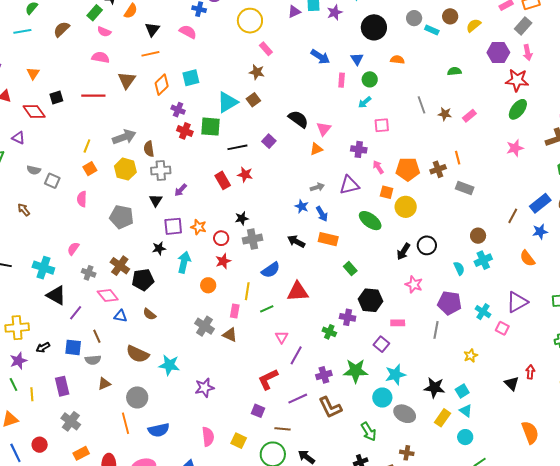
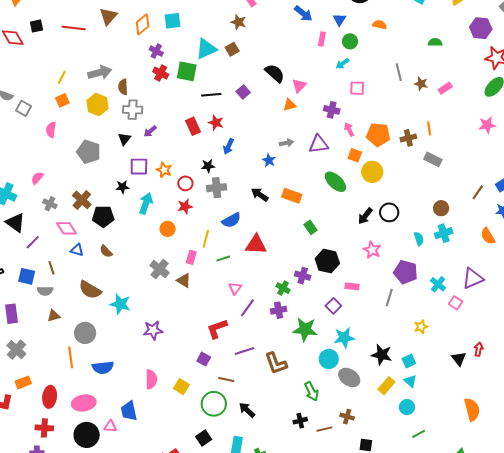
blue arrow: (322, 214) -> (229, 146), moved, turned 49
purple cross: (324, 375) -> (279, 310), moved

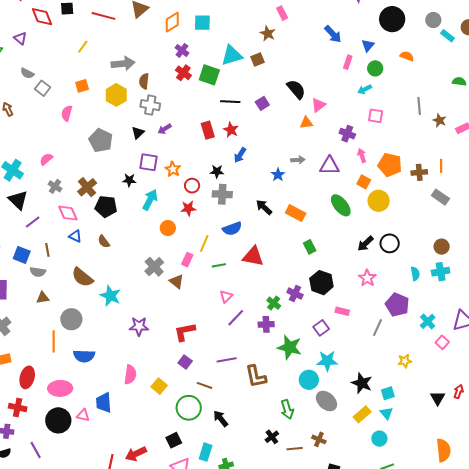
yellow line: (62, 77) -> (83, 47), moved
red L-shape: (217, 329) -> (185, 332), moved
black cross: (300, 421) -> (272, 437), turned -32

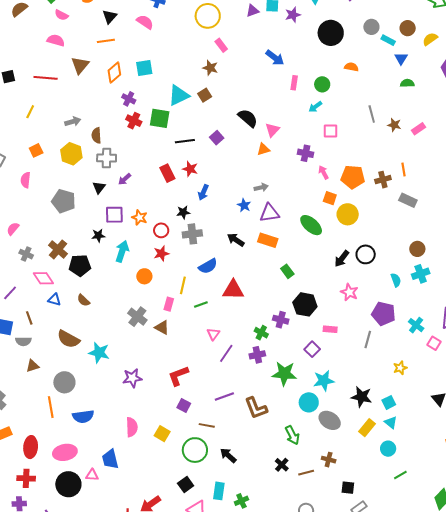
blue triangle: (368, 45) -> (401, 58), moved
gray arrow: (123, 64) -> (73, 122), size x0.7
purple triangle: (329, 166) -> (269, 213), moved

